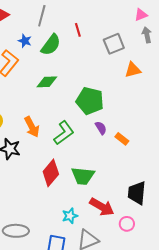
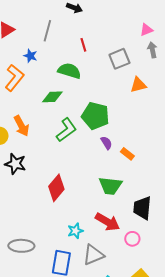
green semicircle: (51, 45) -> (69, 71), moved, turned -110
orange arrow: (32, 127) -> (21, 126), moved
green L-shape: (64, 133) -> (66, 130), moved
green trapezoid: (83, 176) -> (110, 186), moved

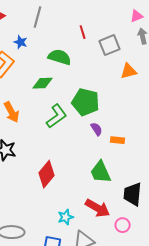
red line: (83, 45) -> (83, 32), moved
orange rectangle: (127, 154) -> (118, 140), turned -32
green trapezoid: (110, 186) -> (101, 172), turned 60

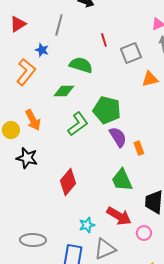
purple semicircle: (97, 129) -> (118, 137), size x1.5
orange rectangle: (118, 140) -> (139, 148), turned 64

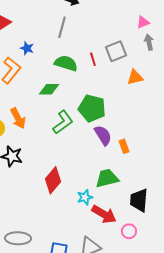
gray line: (59, 25) -> (62, 27), moved
red line: (104, 40) -> (93, 59), moved
green trapezoid: (122, 180) -> (107, 178), turned 100
cyan star: (87, 225) -> (85, 197), moved

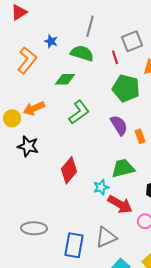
gray line: (62, 27) -> (90, 26), moved
blue star: (27, 48) -> (51, 41), moved
red line: (93, 59) -> (115, 57), moved
green pentagon: (92, 108) -> (126, 88), moved
orange arrow: (18, 118) -> (34, 108), turned 95

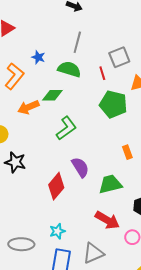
orange arrow: (34, 108) -> (28, 107), moved
purple semicircle: (119, 125) -> (80, 167), moved
cyan star: (101, 187) -> (57, 231), moved

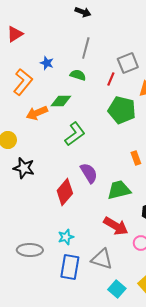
green semicircle: (69, 69) -> (78, 75), size x0.7
red line: (102, 73) -> (111, 79), turned 40
gray triangle: (93, 253) -> (102, 259), turned 40

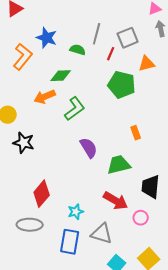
gray line: (86, 48) -> (97, 34), moved
blue star: (47, 63) -> (47, 38), size x1.5
orange arrow: (37, 113) -> (45, 97), moved
red diamond: (65, 192) -> (42, 194), moved
cyan star: (66, 237) -> (76, 212), moved

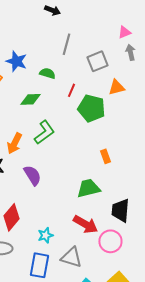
gray line: (97, 34) -> (66, 44), moved
red line: (111, 54) -> (71, 90), moved
orange arrow: (45, 97) -> (14, 143), moved, turned -40
purple semicircle: (89, 148) -> (32, 175), moved
pink circle: (141, 218) -> (110, 241), size x1.5

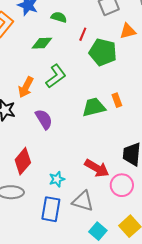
green trapezoid: (88, 188) -> (94, 107), moved

